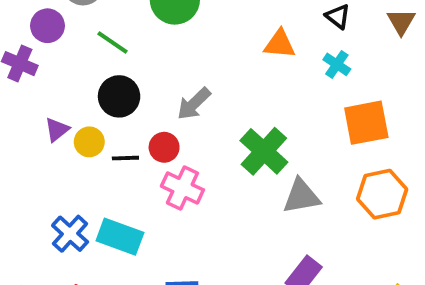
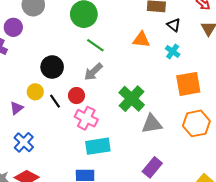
green line: (112, 42) -> (95, 45), moved
purple triangle: (57, 130) -> (17, 108), moved
black line: (125, 158) -> (55, 101), turned 56
cyan rectangle: (120, 237) -> (98, 146), moved, turned -30

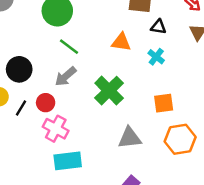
black triangle: (174, 25) -> (158, 27), turned -32
orange square: (188, 84) -> (164, 103), moved, size x0.7
green cross: (132, 99) -> (109, 91), moved
black line: (55, 101) -> (21, 108), turned 64

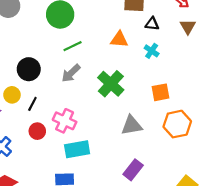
green line: (69, 47) -> (73, 46), turned -60
red circle: (46, 103) -> (37, 131), moved

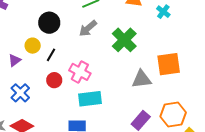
orange square: (161, 92) -> (169, 64), moved, size x1.4
orange hexagon: (177, 124) -> (173, 115), moved

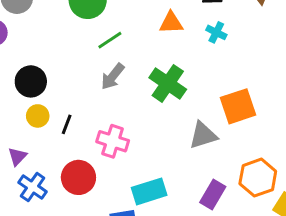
black circle: (49, 23) -> (31, 81), moved
purple triangle: (15, 60) -> (17, 156), moved
red circle: (54, 80) -> (78, 177), moved, size x1.5
cyan rectangle: (90, 99) -> (149, 191), moved

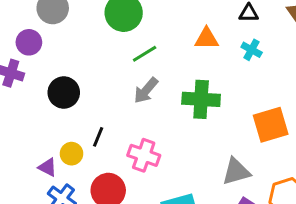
green cross: (168, 83) -> (201, 99), turned -33
yellow circle: (38, 116) -> (71, 154), moved
gray triangle: (203, 135) -> (236, 172), moved
purple triangle: (17, 156) -> (48, 167), turned -48

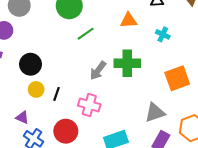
cyan cross: (252, 50) -> (163, 34), moved
gray arrow: (146, 90) -> (98, 70), moved
yellow circle: (71, 154) -> (36, 89), moved

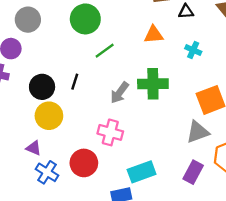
yellow circle: (36, 89) -> (49, 116), size x1.5
black line: (56, 94) -> (75, 82), moved
gray triangle: (155, 113) -> (198, 132), moved

